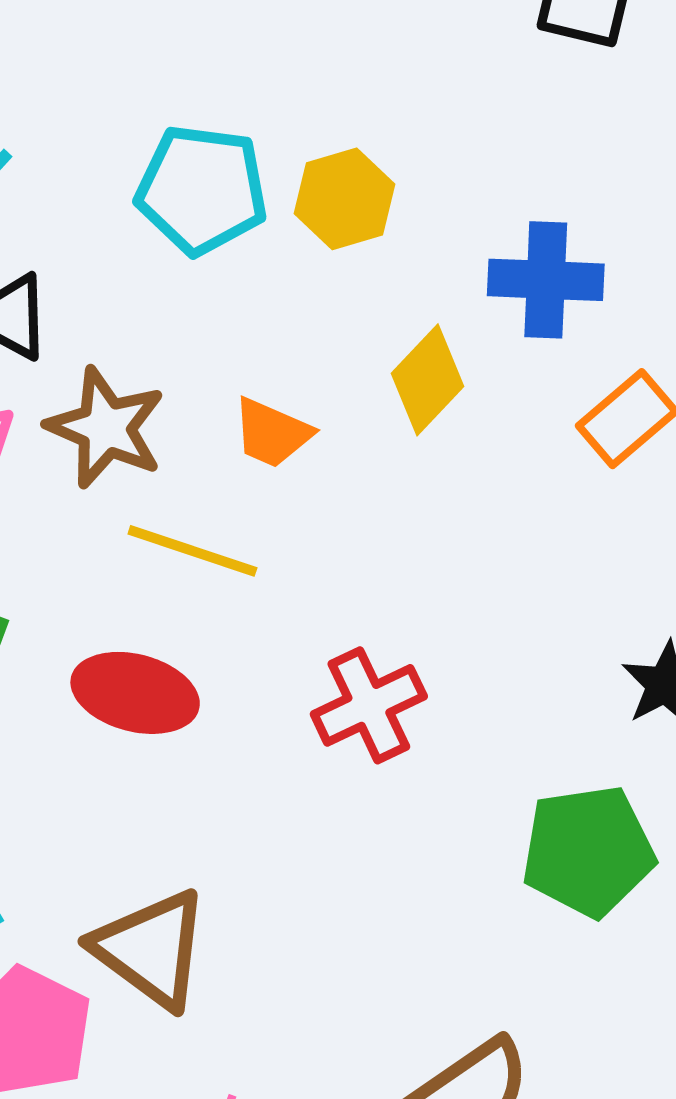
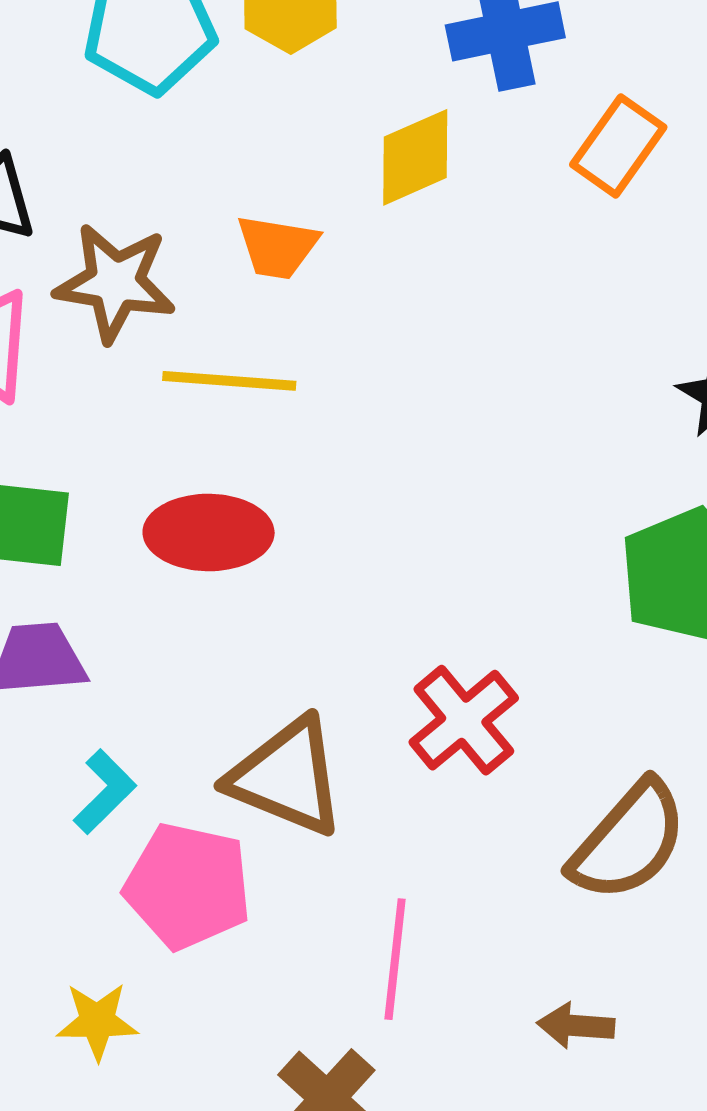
yellow diamond: (428, 380) -> (415, 157), turned 37
red cross: (369, 705) -> (464, 720), moved

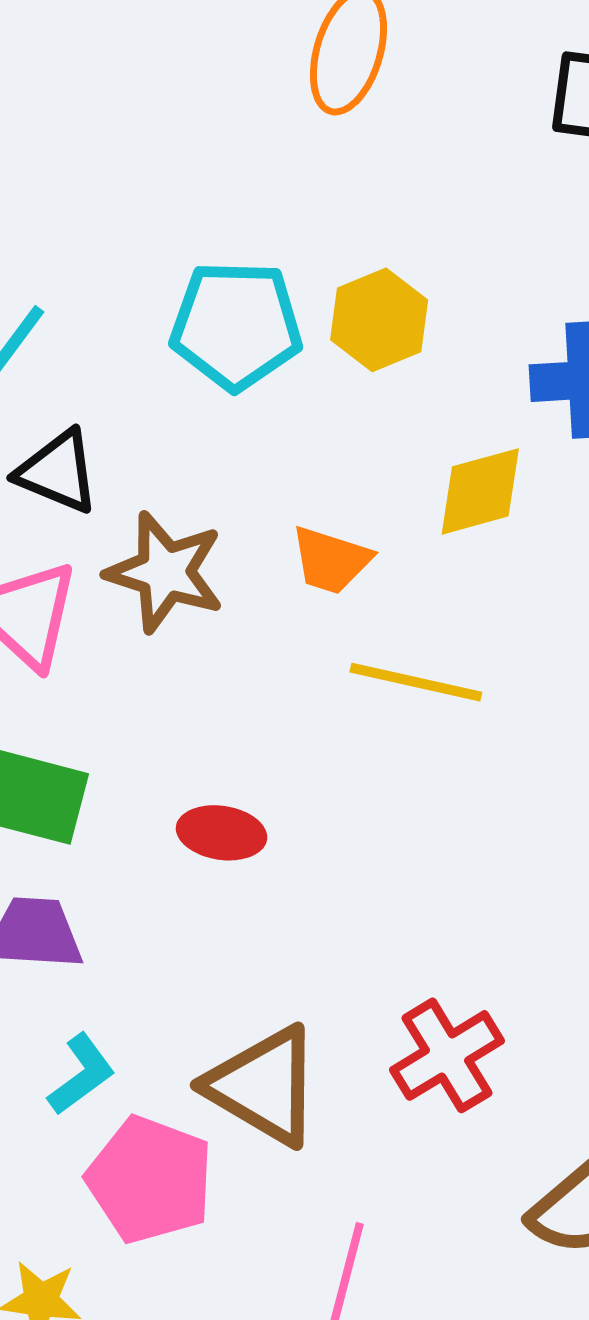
yellow line: (229, 381) -> (416, 682), moved
red ellipse: (209, 533) -> (222, 833), size x0.7

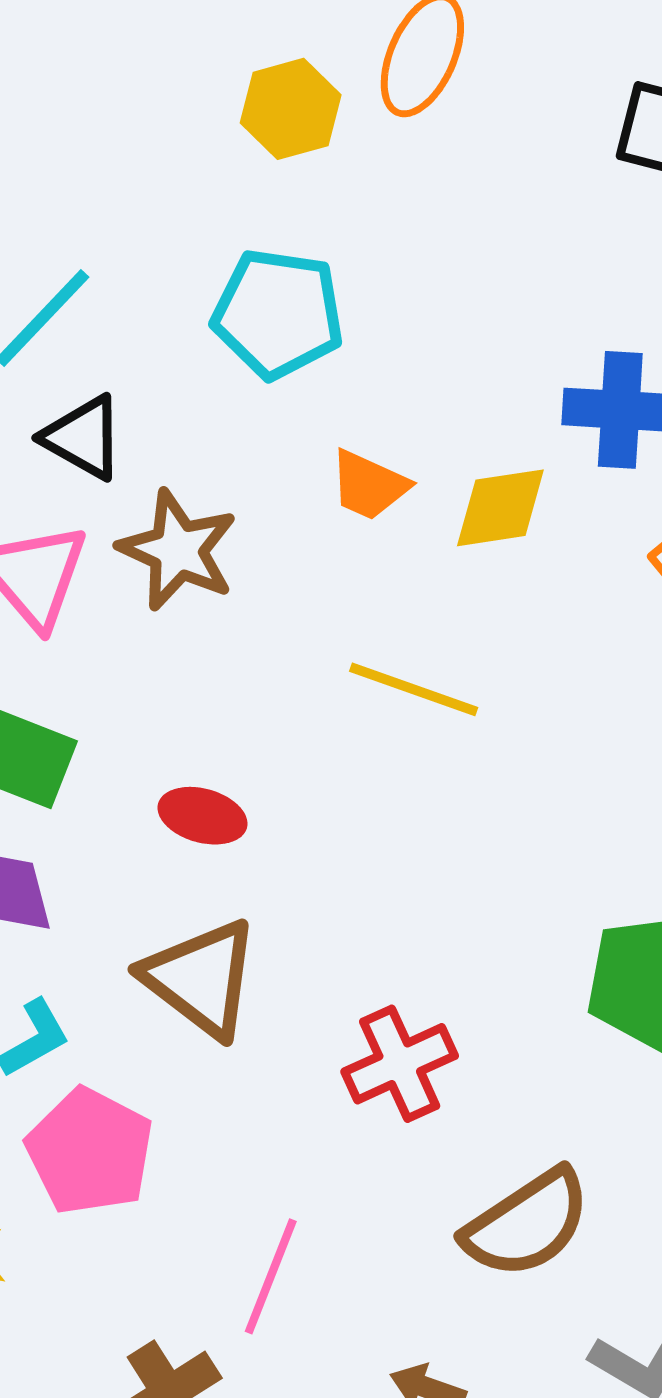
yellow hexagon: (379, 320) -> (291, 109), moved
orange trapezoid: (331, 560) -> (369, 485), moved
brown triangle: (264, 1086) -> (201, 978), moved

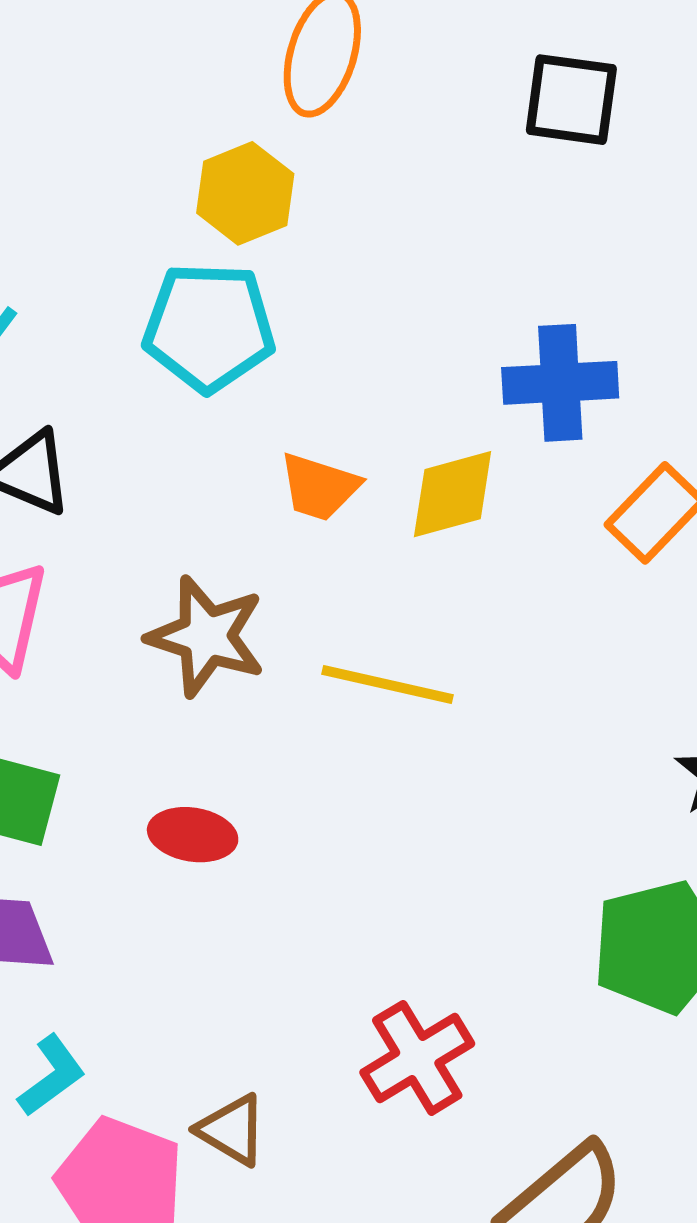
yellow hexagon: (291, 109) -> (245, 193), moved
brown star: (178, 550) -> (206, 636), moved
brown triangle: (201, 978) -> (232, 1130), moved, size x0.6

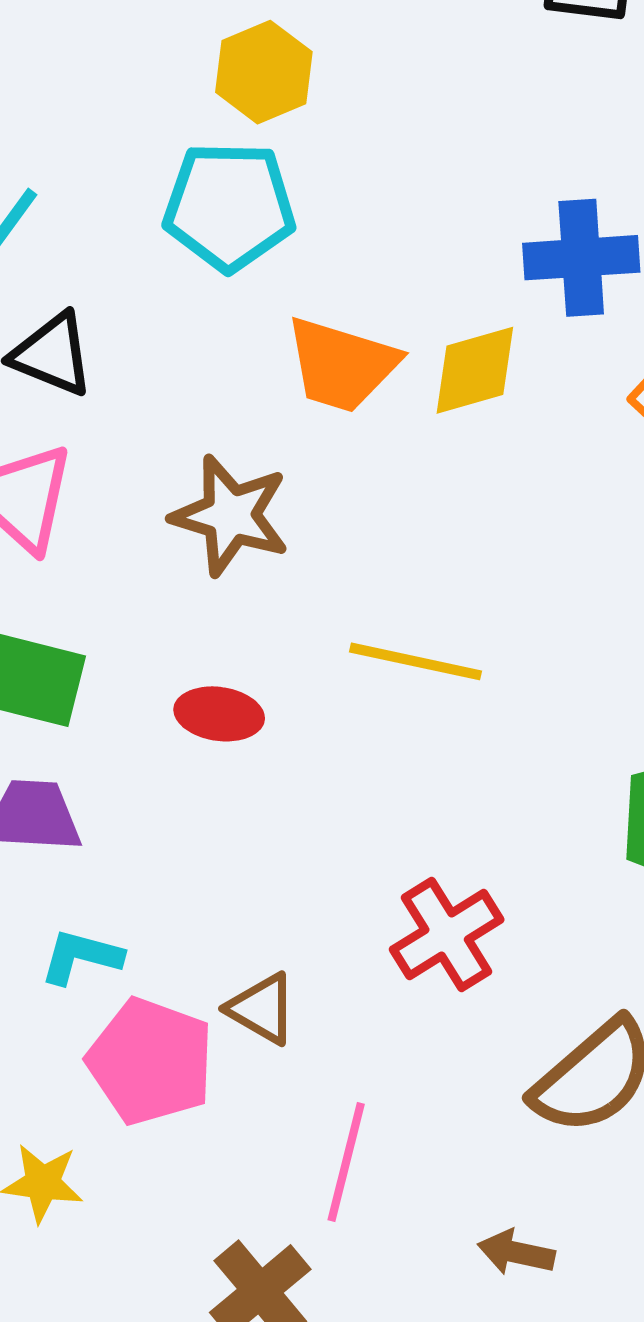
orange trapezoid: (319, 487) -> (342, 365), size x1.4
yellow line: (387, 685) -> (415, 661), moved
cyan L-shape: (52, 1076) -> (81, 957), turned -128

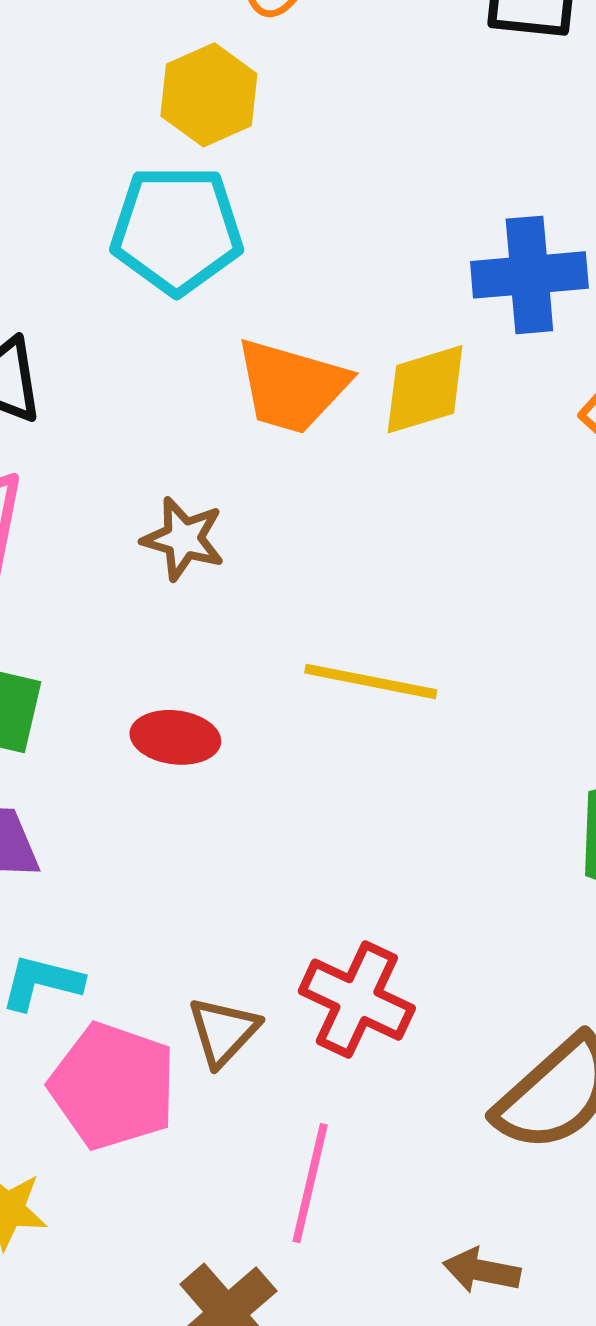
brown star: (231, 515) -> (183, 539), size x0.7
red cross: (447, 935) -> (357, 1000), moved, turned -32
brown triangle: (262, 1009) -> (223, 1031), turned 44

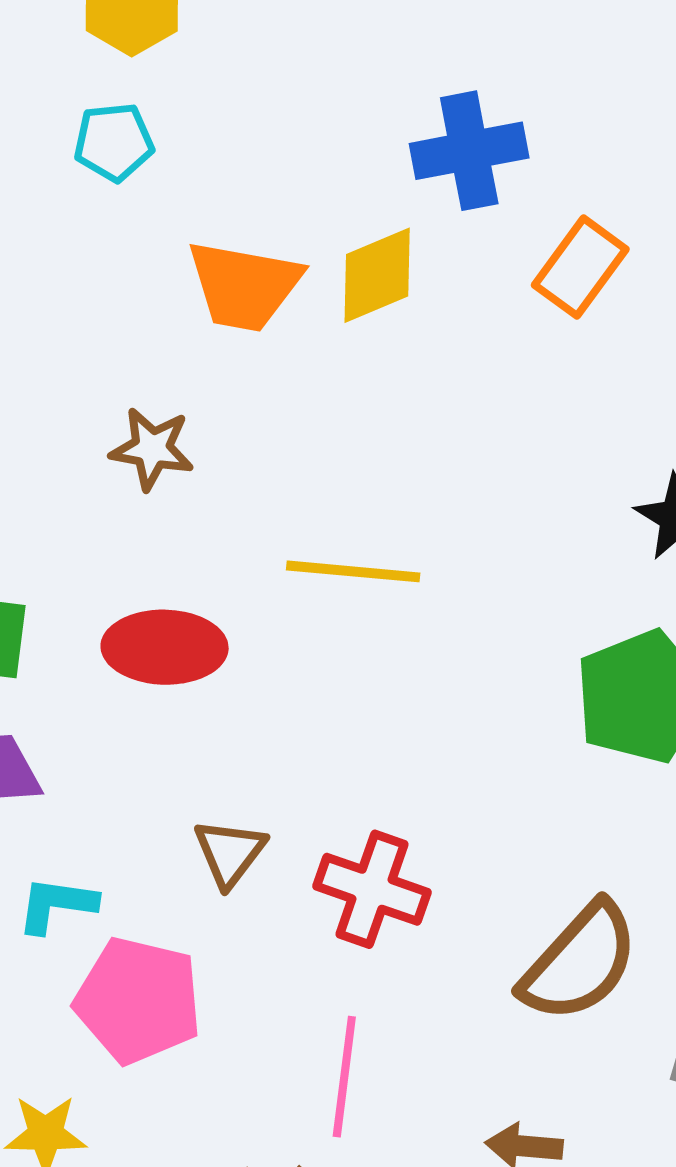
cyan pentagon: (177, 230) -> (114, 142), size x0.6
red ellipse: (175, 737) -> (165, 647), size x1.4
brown triangle: (223, 1031) -> (230, 853), moved

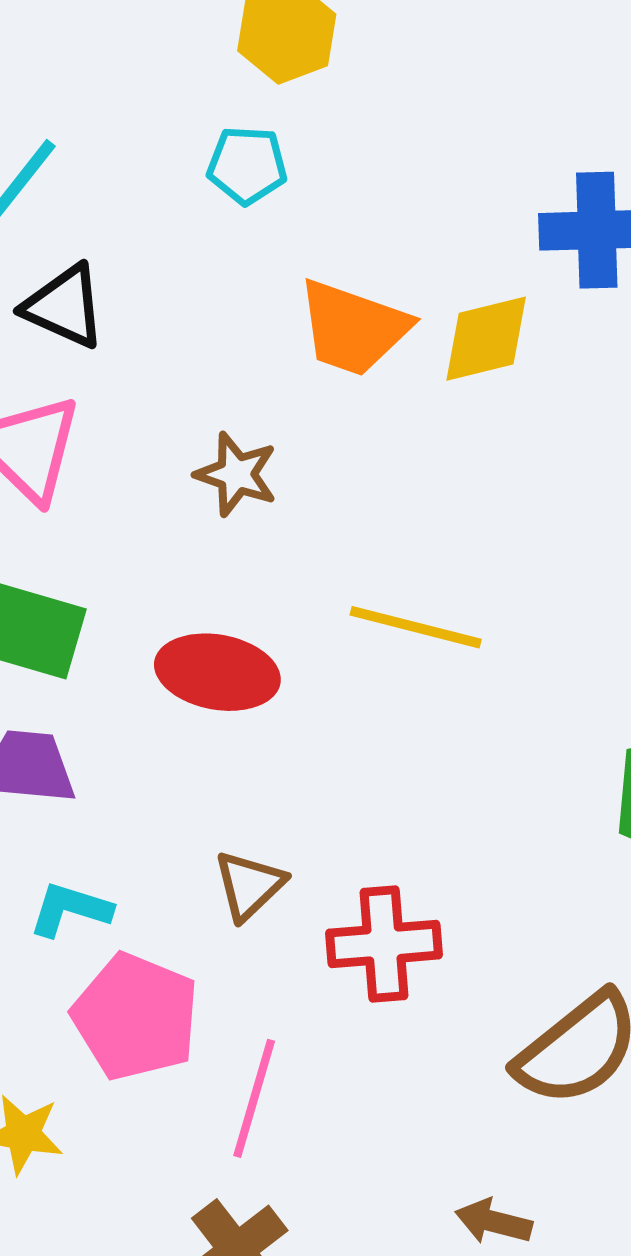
red cross: (372, 889) -> (384, 944), turned -33
pink line: (344, 1077) -> (254, 1098), moved

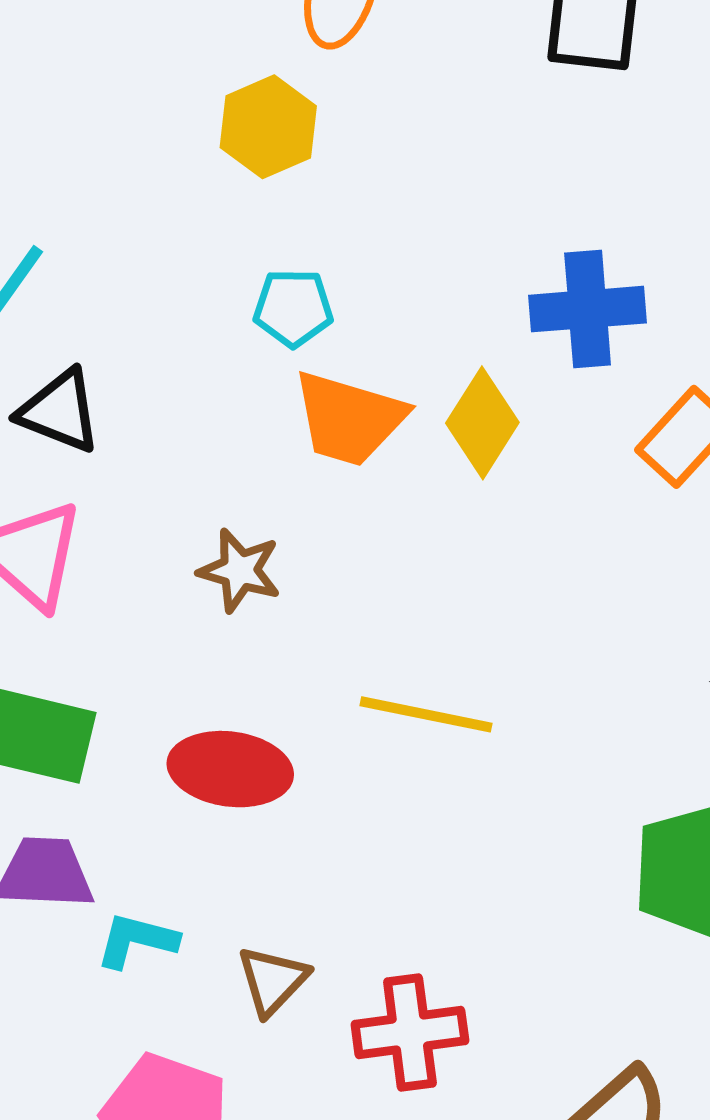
cyan pentagon: (247, 165) -> (293, 308), moved
yellow diamond: (486, 339) -> (482, 423), turned -41
cyan L-shape: (70, 909) -> (137, 940), moved

